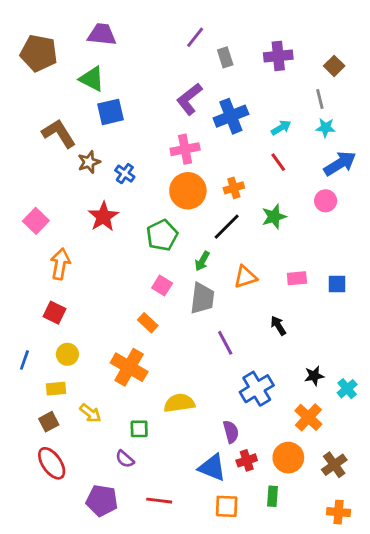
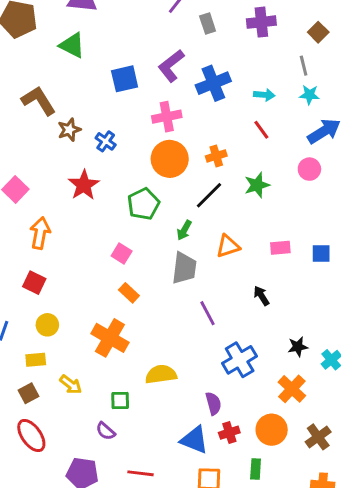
blue square: (110, 112) -> (125, 79), moved
cyan arrow: (281, 128) -> (264, 95), turned 36
pink square: (162, 285) -> (122, 254), moved

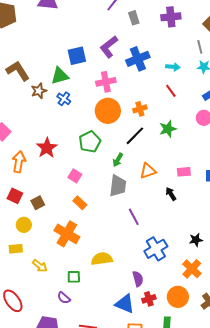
green triangle: (72, 45) -> (60, 76), moved, turned -42
red star: (84, 185) -> (47, 148), moved
black arrow: (261, 296) -> (171, 194), moved
brown square: (28, 393) -> (38, 203), moved

